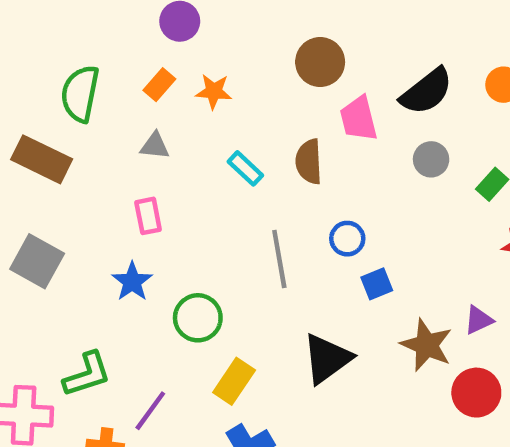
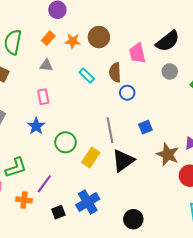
brown circle: (320, 62) -> (99, 37), moved
blue circle: (347, 239) -> (127, 93), moved
gray line: (279, 259) -> (110, 130), moved
yellow rectangle: (234, 381) -> (91, 157), moved

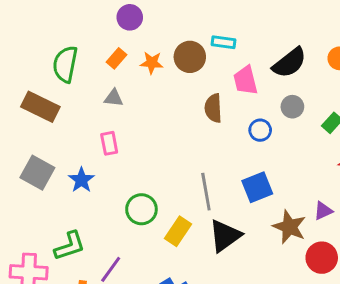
cyan rectangle: (87, 76) -> (224, 42), moved, turned -35
blue circle: (127, 93) -> (260, 130), moved
blue star: (36, 126) -> (81, 180), moved
blue square: (145, 127) -> (257, 187), size x1.5

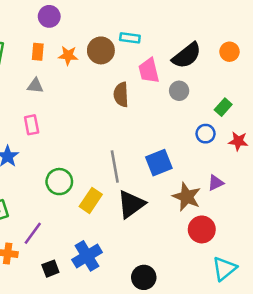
orange rectangle: (117, 58) -> (38, 52), turned -36
gray circle: (292, 107) -> (179, 91), moved
blue circle: (260, 130) -> (206, 134), moved
red circle: (322, 258) -> (202, 229), moved

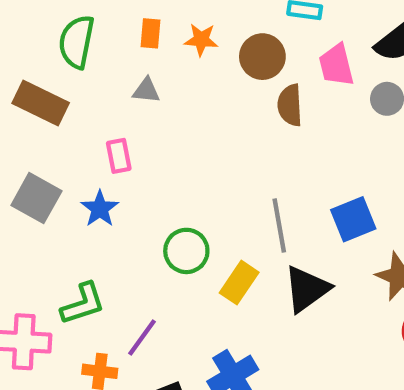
brown circle: (101, 50) -> (262, 57), moved
pink rectangle: (32, 125) -> (119, 156), moved

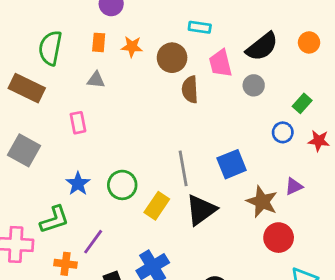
blue star: (100, 209) -> (78, 184), moved

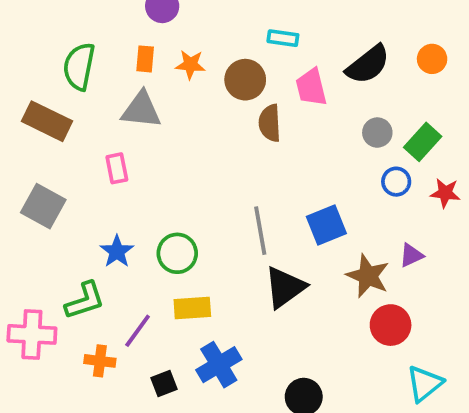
gray triangle: (96, 80) -> (141, 110), size x1.6
gray circle: (254, 85) -> (377, 133), moved
green rectangle: (302, 103) -> (423, 142), size x1.4
yellow rectangle: (157, 206) -> (192, 308), moved, turned 52

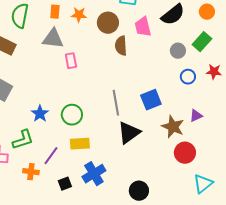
green rectangle: (423, 142) -> (202, 42), moved
pink rectangle: (117, 168) -> (71, 61), moved
red star: (445, 193) -> (214, 72), moved

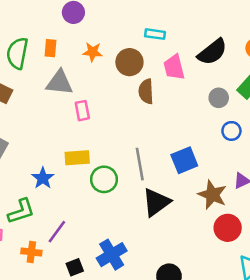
orange rectangle: (55, 12) -> (50, 48), moved
green circle: (72, 115) -> (104, 179), moved
yellow rectangle: (80, 144) -> (77, 158), moved

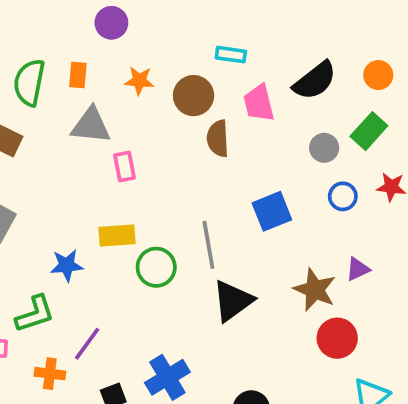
blue square: (184, 160) -> (272, 211), moved
blue star: (43, 178) -> (67, 265), turned 30

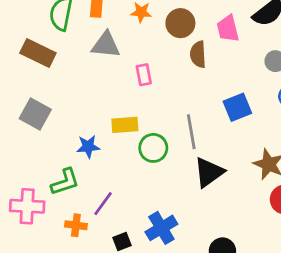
pink rectangle: (124, 166) -> (144, 75), moved

